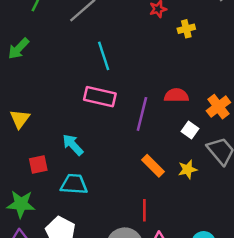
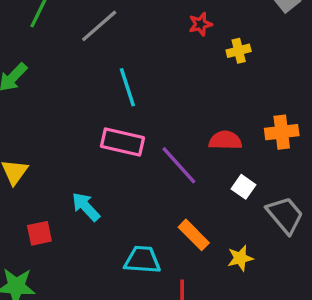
orange cross: (218, 107) -> (282, 132), moved, turned 30
purple line: (142, 114) -> (179, 165), turned -56
yellow star: (188, 169) -> (240, 258), moved
cyan trapezoid: (74, 184) -> (142, 260), moved

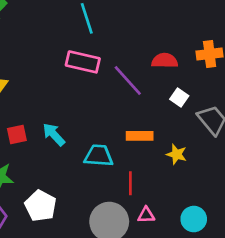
cyan arrow: (86, 207) -> (54, 135), moved
orange rectangle: (194, 235) -> (140, 136), turned -45
yellow star: (240, 258) -> (177, 154), turned 30

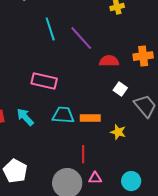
pink rectangle: (83, 62) -> (44, 81), moved
purple line: (128, 80) -> (81, 38), moved
cyan trapezoid: (99, 156) -> (63, 115), moved

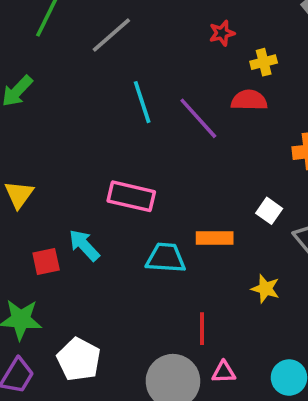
red semicircle: (109, 61) -> (249, 100), moved
cyan arrow: (25, 117) -> (84, 245), moved
orange rectangle: (90, 118) -> (215, 238), moved

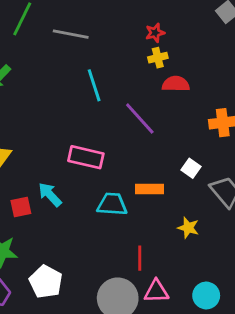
gray line: (111, 35) -> (71, 34), turned 52
yellow cross: (264, 62) -> (158, 58), moved
purple line: (198, 118) -> (140, 118), moved
pink triangle: (224, 372) -> (156, 291), size x1.4

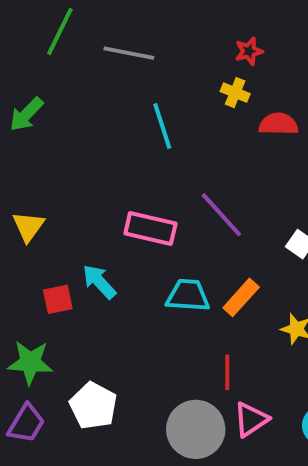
yellow cross: (158, 58) -> (235, 93), moved, turned 36
purple line: (140, 118) -> (221, 215), moved
orange rectangle: (149, 189) -> (241, 297), moved, turned -48
pink triangle: (156, 291) -> (251, 420), turned -32

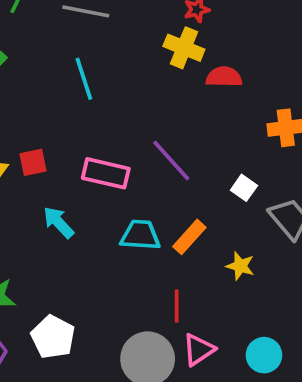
yellow cross: (235, 93) -> (184, 48), size x1.5
cyan line: (162, 126) -> (84, 79), moved
red square: (58, 299) -> (33, 162), moved

